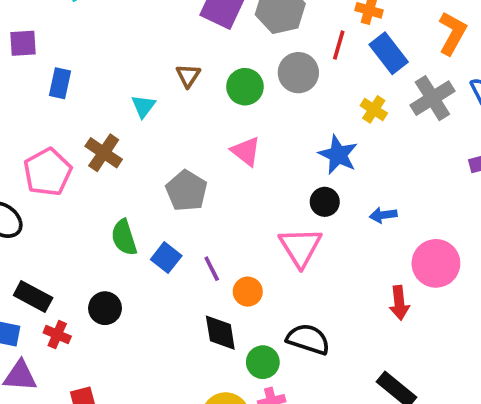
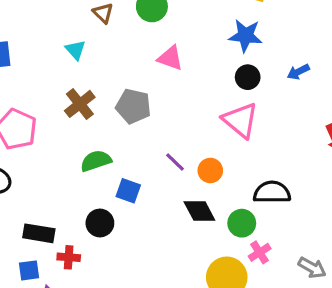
brown cross: (104, 153) -> (80, 104), moved, turned 36
green semicircle: (124, 237) -> (96, 161), turned 108
blue square: (166, 258) -> (128, 191), moved

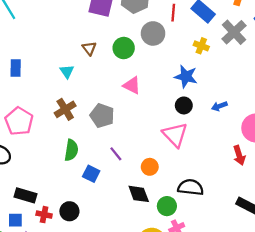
green semicircle: (96, 161) -> (71, 150), turned 110
purple line: (175, 162) -> (116, 154), moved
black circle: (100, 223) -> (69, 211), moved

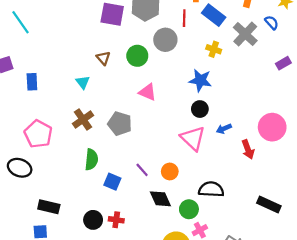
blue arrow: (219, 106) -> (224, 129), moved
purple line: (116, 154) -> (142, 170), moved
red arrow: (239, 155) -> (248, 149), moved
red cross: (44, 215) -> (116, 220), moved

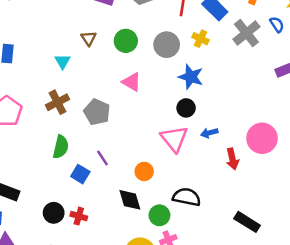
gray circle: (165, 40) -> (167, 45), moved
yellow cross: (214, 49) -> (201, 39), moved
purple line: (142, 170) -> (102, 158), moved

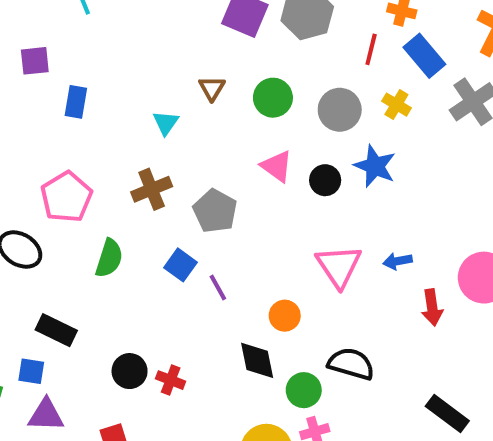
black circle: (186, 108) -> (325, 180), moved
green semicircle: (61, 147) -> (109, 258), moved
blue square: (80, 174) -> (181, 265), moved

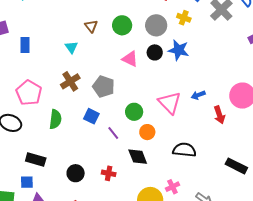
black circle: (325, 180) -> (155, 52), moved
purple line: (218, 288) -> (113, 133), moved
red cross: (171, 380) -> (109, 173), moved
green circle: (304, 390) -> (134, 112), moved

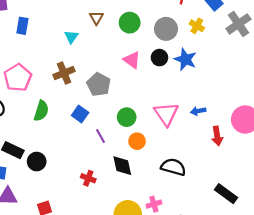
black circle: (76, 173) -> (37, 162), moved

